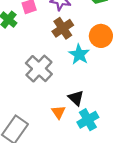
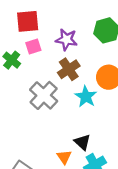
gray cross: (39, 69) -> (44, 95), moved

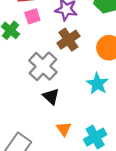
cyan star: (86, 97) -> (97, 84), moved
black triangle: (82, 142) -> (51, 96), moved

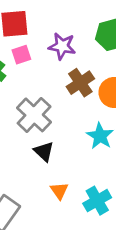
brown cross: (68, 40) -> (80, 83), moved

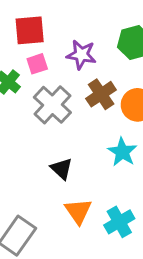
gray cross: (34, 115) -> (52, 105), moved
orange triangle: (59, 191) -> (78, 211), size x1.4

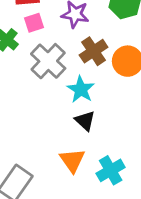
cyan star: (122, 152) -> (81, 89), moved
black triangle: (62, 169) -> (85, 121), moved

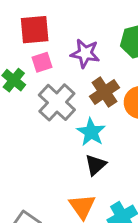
black triangle: (85, 121) -> (96, 165), turned 35

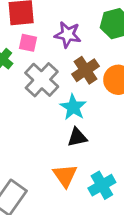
pink square: (42, 62) -> (28, 43), turned 30
black triangle: (96, 165) -> (77, 137), turned 30

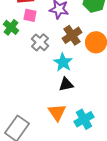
gray cross: (42, 80) -> (40, 42), size x0.7

